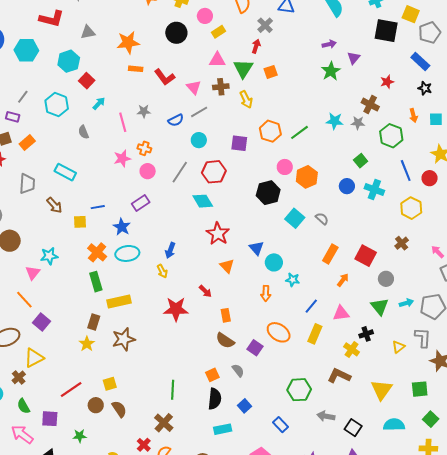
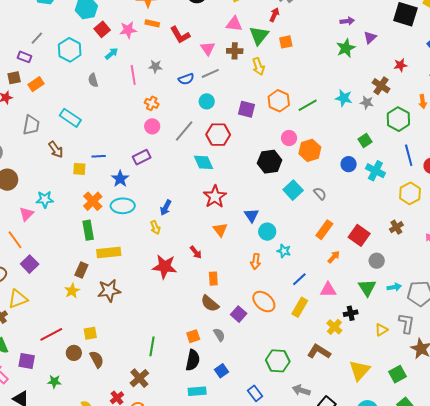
pink star: (122, 159) -> (128, 30), moved
green square: (420, 389) -> (397, 374), turned -30

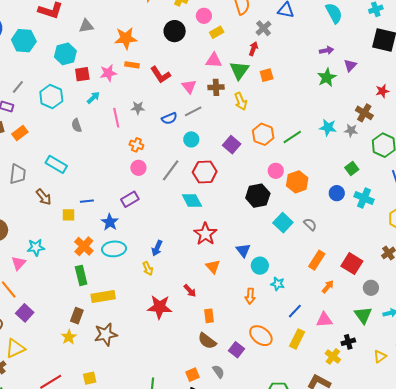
red square: (102, 29) -> (82, 74), turned 35
purple square: (247, 109) -> (232, 145), turned 30

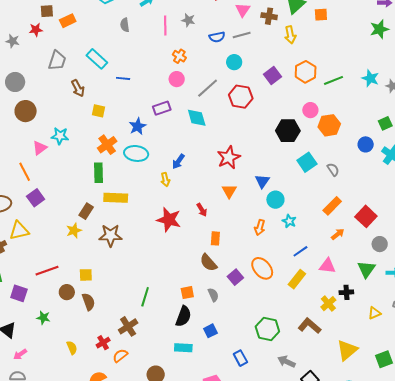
cyan diamond: (192, 200) -> (197, 118), moved
blue line: (87, 201) -> (123, 78), moved

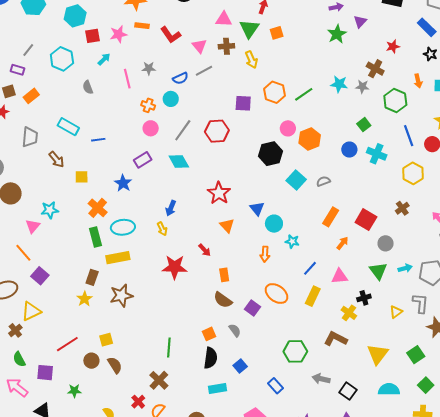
cyan circle: (234, 62) -> (171, 99), moved
purple square: (272, 76) -> (243, 103), turned -36
cyan ellipse: (136, 153) -> (123, 227), moved
gray semicircle: (333, 170) -> (323, 181), turned -64

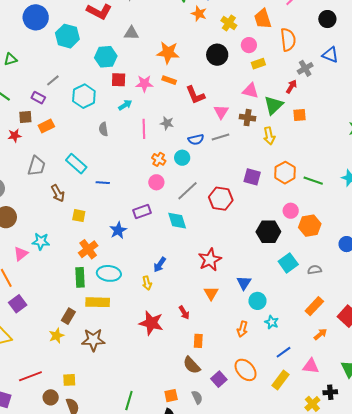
green line: (304, 94) -> (313, 181), turned 42

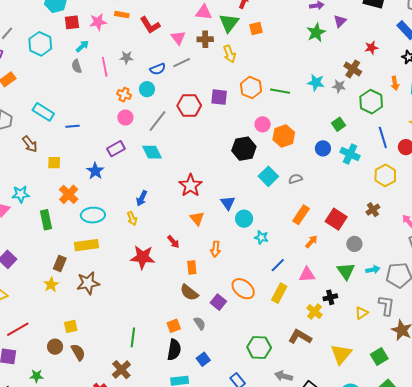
gray semicircle: (103, 129) -> (77, 66), moved
red hexagon: (221, 199) -> (189, 106), moved
green rectangle: (80, 277) -> (46, 220), moved
orange arrow: (242, 329) -> (216, 249), moved
red line: (30, 376) -> (18, 329), moved

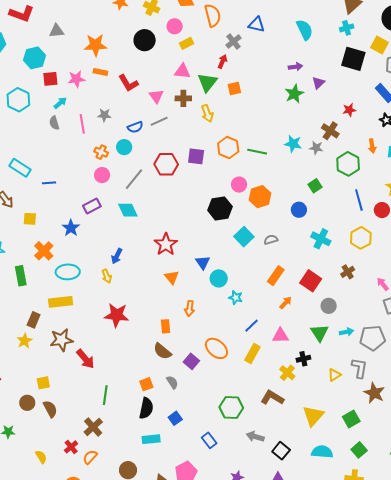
cyan cross: (350, 154) -> (321, 239), moved
red arrow: (173, 242) -> (85, 359), moved, size x1.5

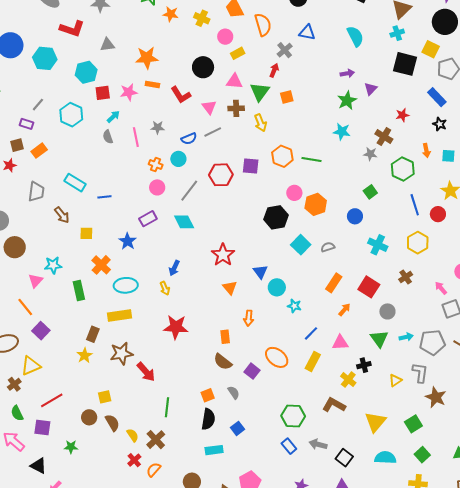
black circle: (145, 40) -> (203, 67), moved
cyan star: (293, 144) -> (342, 132), moved
blue rectangle: (209, 440) -> (289, 446), moved
yellow semicircle: (41, 457) -> (133, 435), moved

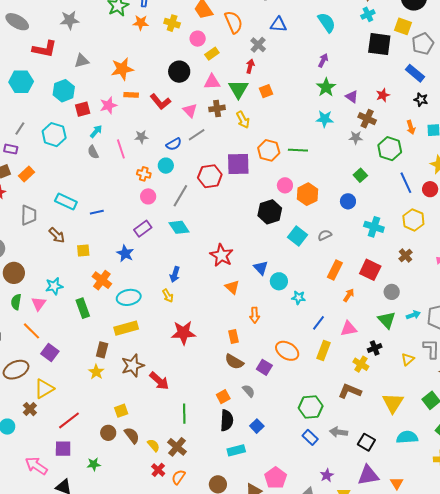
purple arrow: (347, 73) -> (323, 60), turned -48
purple triangle: (371, 89) -> (352, 97), moved, turned -32
purple square: (251, 166) -> (238, 164), size x1.4
green semicircle: (17, 413) -> (16, 302), moved, turned 42

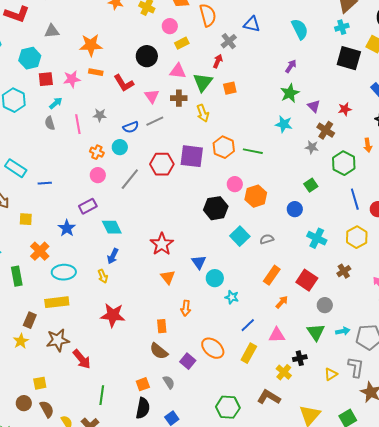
cyan diamond: (179, 227) -> (112, 227), moved

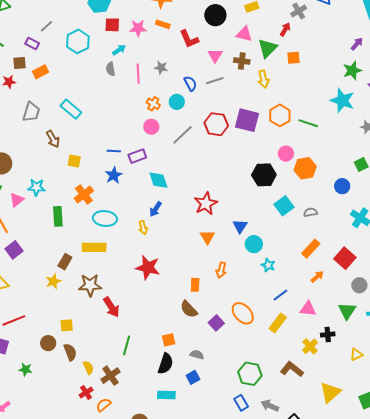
cyan star: (284, 124) -> (342, 100), size x1.4
blue semicircle: (131, 127) -> (190, 83), turned -105
blue line: (45, 183) -> (114, 151), moved
gray semicircle: (169, 382) -> (197, 355), moved, turned -48

